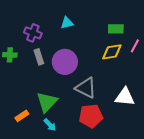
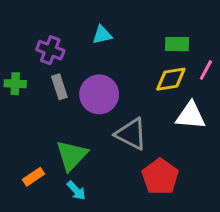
white triangle: (125, 97) -> (191, 116), moved
red pentagon: (91, 116) -> (160, 177), moved, turned -30

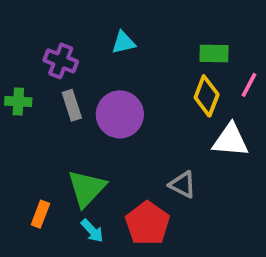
yellow diamond: (171, 79) -> (207, 96), turned -60
gray triangle: (131, 134) -> (183, 185), moved, size x0.7
orange rectangle: (34, 177) -> (40, 214), turned -35
red pentagon: (160, 177) -> (148, 223), moved

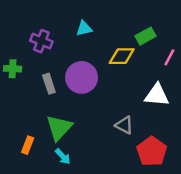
green rectangle: (214, 54) -> (146, 36), turned -30
yellow diamond: (207, 96) -> (122, 56), moved, turned 68
gray rectangle: (72, 105) -> (49, 84), moved
red pentagon: (148, 223) -> (152, 151), moved

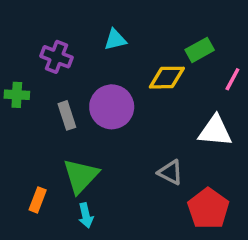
cyan arrow: (63, 156) -> (86, 216), turned 30

